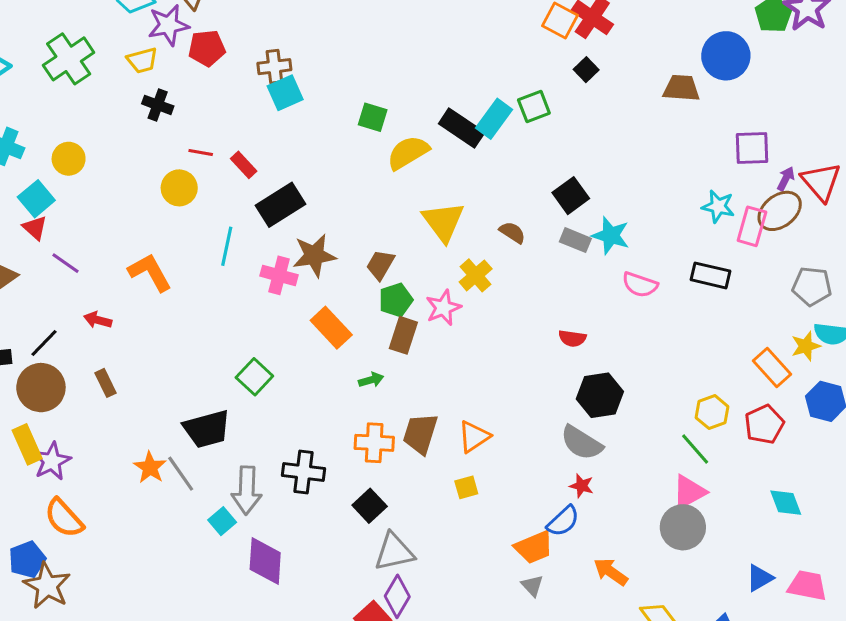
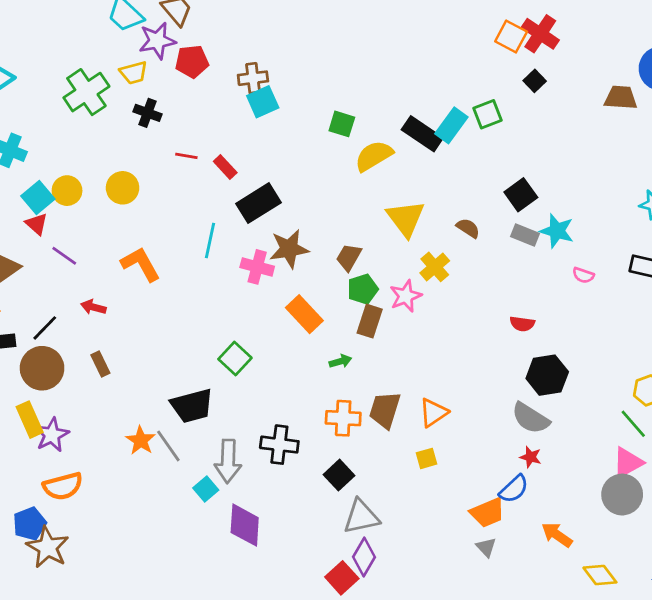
green cross: (69, 59) -> (86, 92), moved
yellow circle: (69, 159) -> (67, 191), moved
yellow circle: (179, 188) -> (123, 188), moved
pink semicircle: (640, 285) -> (583, 275), size x0.7
orange semicircle: (64, 518) -> (63, 486), turned -63

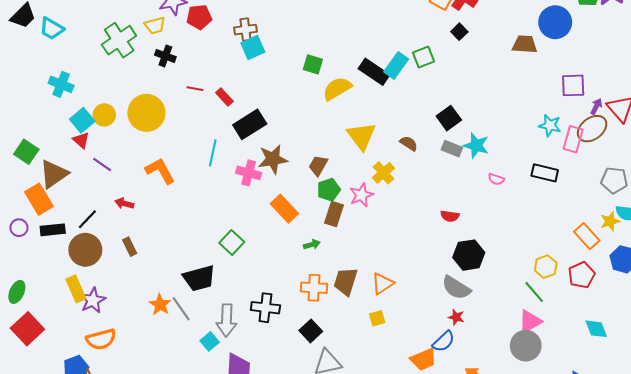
yellow circle: (123, 188) -> (146, 113), size x1.5

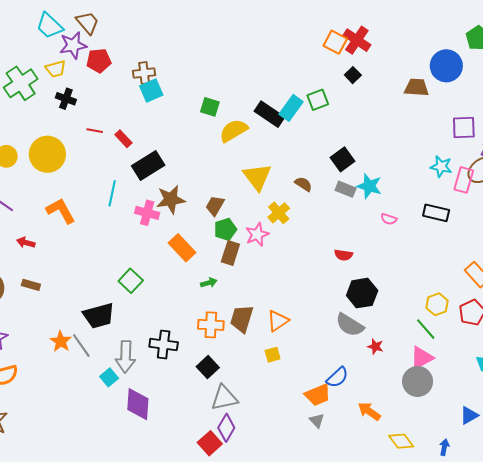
brown rectangle: (130, 247) -> (31, 285), turned -48
red star: (456, 317) -> (375, 347), moved

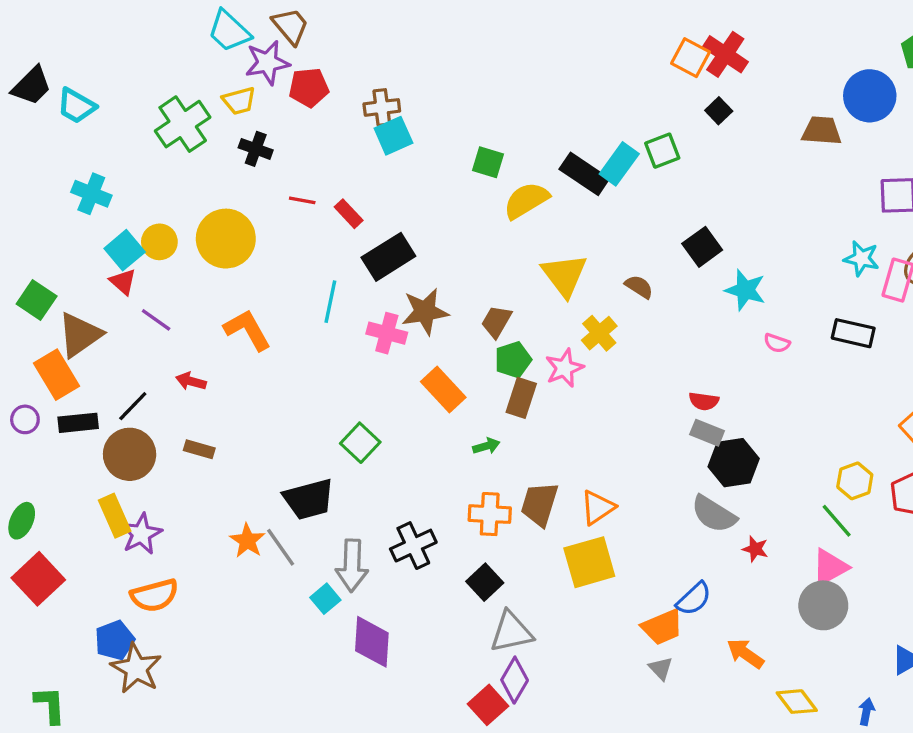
gray rectangle: (346, 189) -> (707, 433), moved
black cross: (164, 344) -> (413, 546), turned -32
yellow square: (273, 355) -> (589, 562), size x2.0

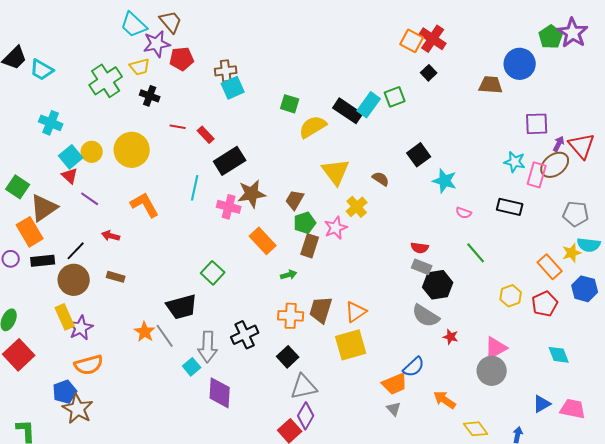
green line: (837, 521) -> (476, 253), moved

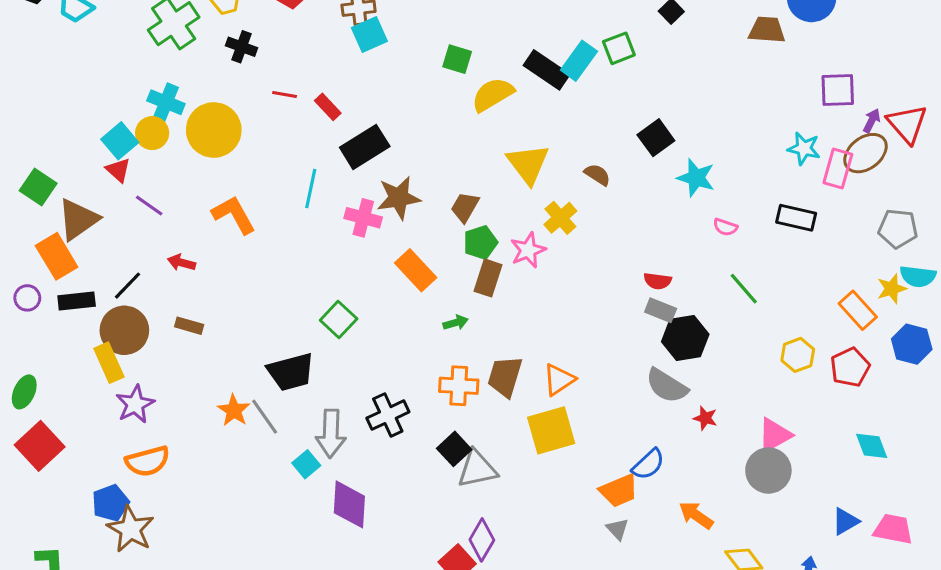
cyan cross: (51, 123) -> (166, 102), moved
yellow rectangle: (65, 317) -> (109, 363), moved
gray triangle: (304, 387) -> (477, 469), moved

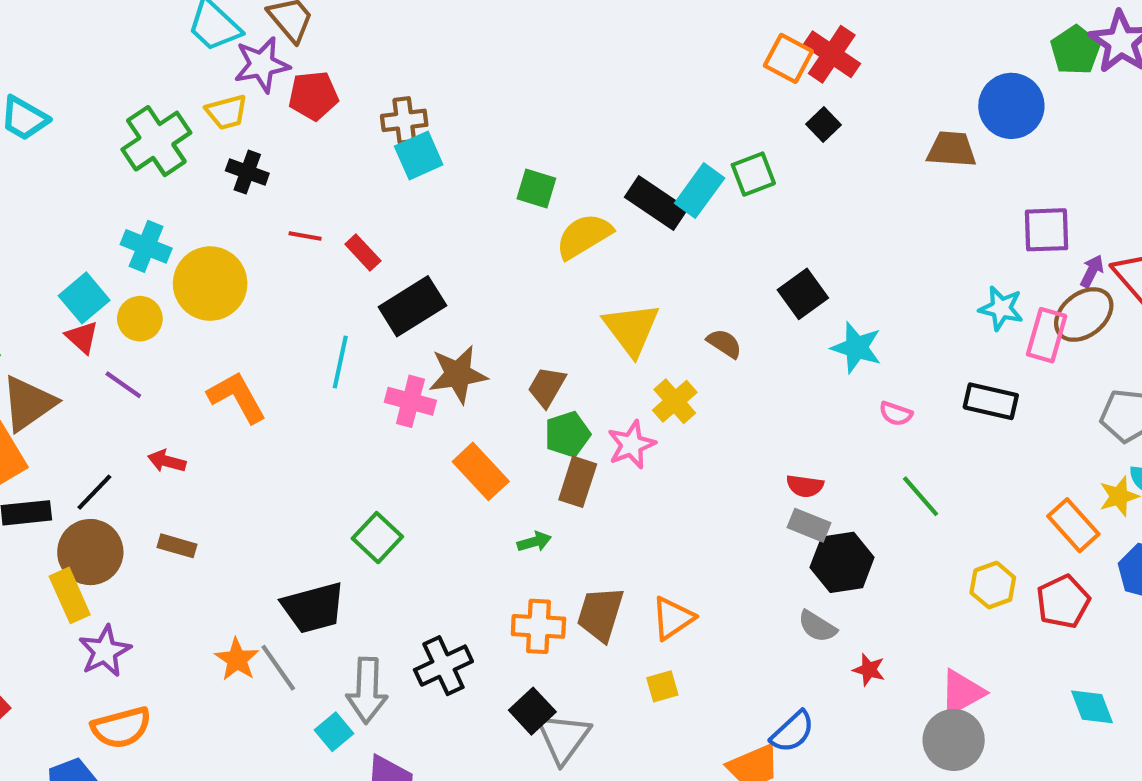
yellow circle: (152, 133) -> (140, 319), moved
gray semicircle: (667, 386) -> (817, 626), size x0.7
yellow square: (551, 430) -> (662, 686), size x0.5
gray triangle: (477, 469) -> (563, 738), turned -42

